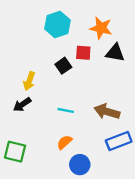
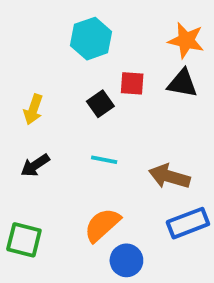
orange star: (101, 28) -> (186, 40), moved
yellow arrow: (29, 81) -> (33, 109), moved
cyan line: (66, 110) -> (104, 160), moved
orange semicircle: (64, 142) -> (102, 225), size x1.5

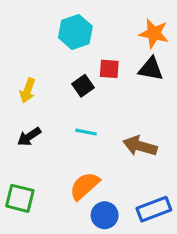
blue rectangle: (188, 223) -> (154, 209), moved

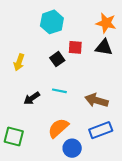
black arrow: (29, 137) -> (32, 98), moved
blue rectangle: (154, 209) -> (101, 130), moved

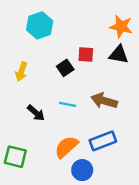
cyan hexagon: (52, 22) -> (40, 25), moved
black arrow: (32, 98) -> (36, 113), turned -105
brown arrow: (96, 100) -> (104, 101), moved
blue rectangle: (101, 130) -> (103, 141), moved

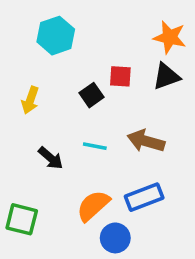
black triangle: (119, 55) -> (166, 76), turned -30

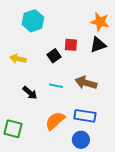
yellow arrow: (30, 100) -> (18, 59), turned 84
blue rectangle: (144, 197) -> (85, 116), turned 30
blue circle: (115, 238) -> (81, 140), moved

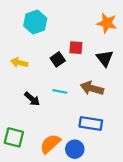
black triangle: (98, 45) -> (105, 58), moved, turned -48
orange semicircle: (55, 121) -> (50, 144), moved
blue circle: (81, 140) -> (75, 149), moved

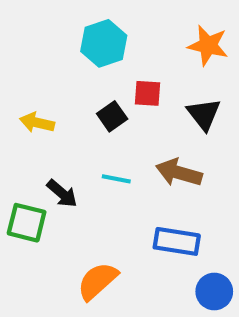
cyan hexagon: (35, 22) -> (104, 43), moved
green square: (14, 137) -> (27, 223), moved
blue circle: (75, 149) -> (214, 291), moved

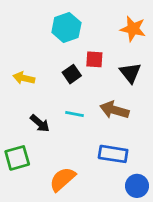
green square: (27, 223) -> (17, 158), moved, turned -30

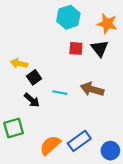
cyan hexagon: (66, 28) -> (68, 17), moved
black triangle: (130, 73) -> (100, 48), moved
black square: (72, 74) -> (34, 77), moved
blue rectangle: (113, 154) -> (79, 141), moved, turned -45

